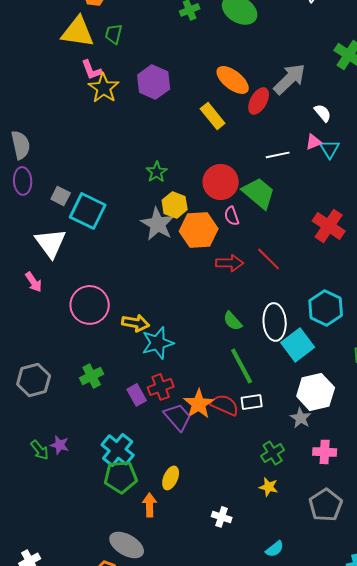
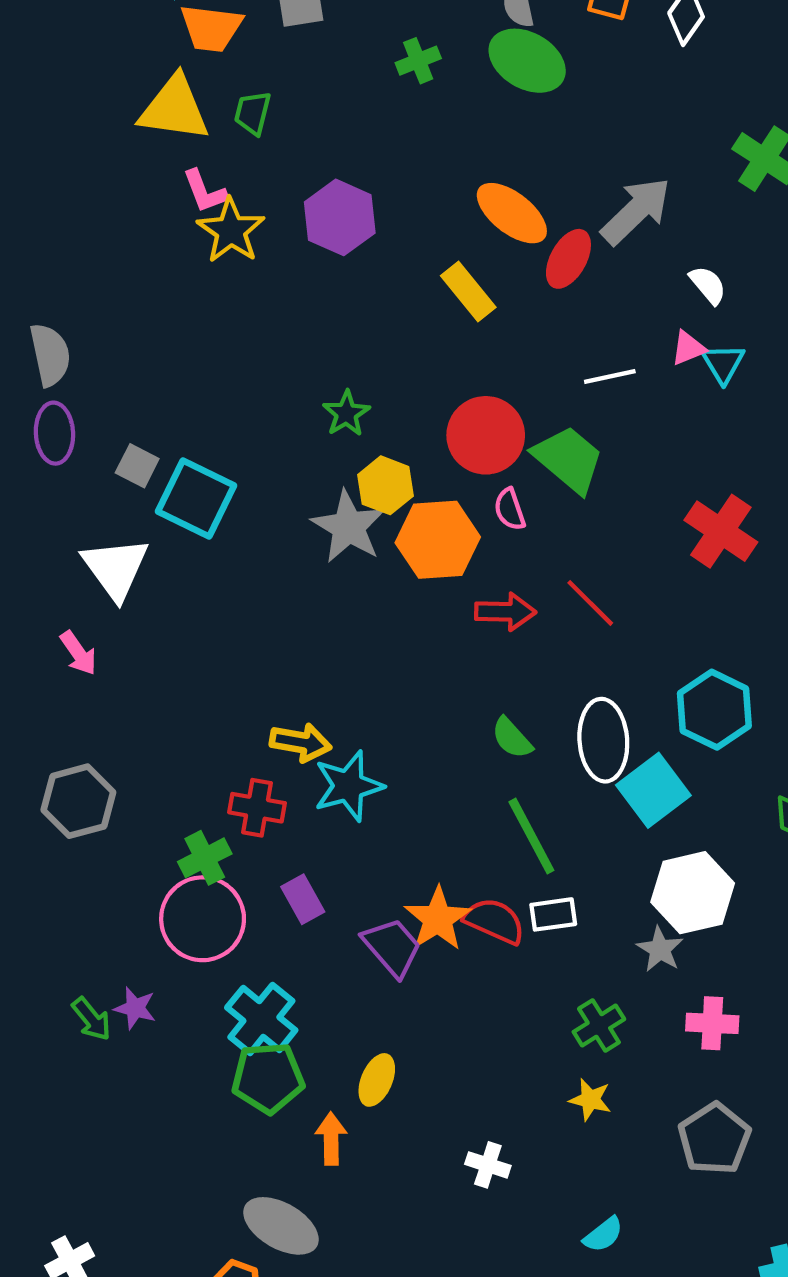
pink circle: (90, 305) -> (203, 919), moved
gray hexagon: (34, 380) -> (78, 801), moved
red cross: (161, 387) -> (257, 808), moved, turned 30

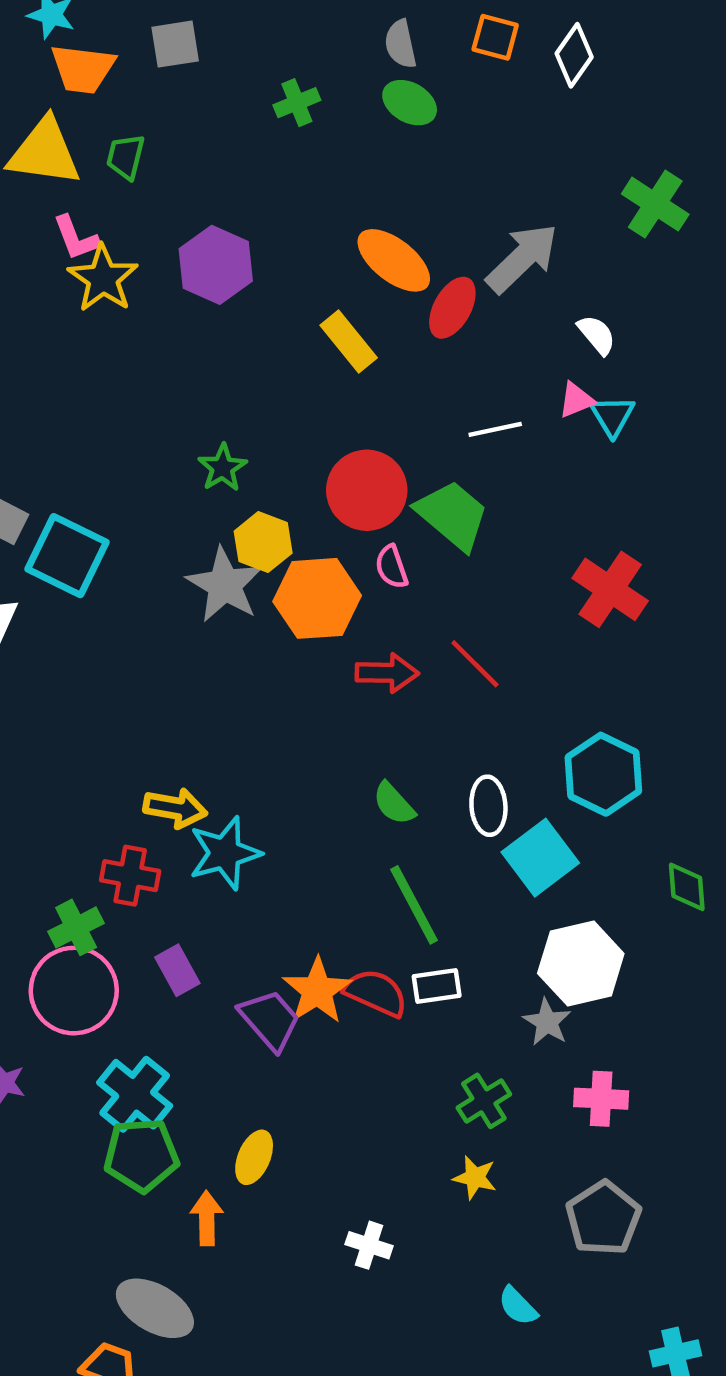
green ellipse: (527, 61) -> (410, 103), size x0.7
white ellipse: (603, 740) -> (488, 806), size x0.7
cyan semicircle: (603, 1235) -> (518, 1306), moved, turned 84

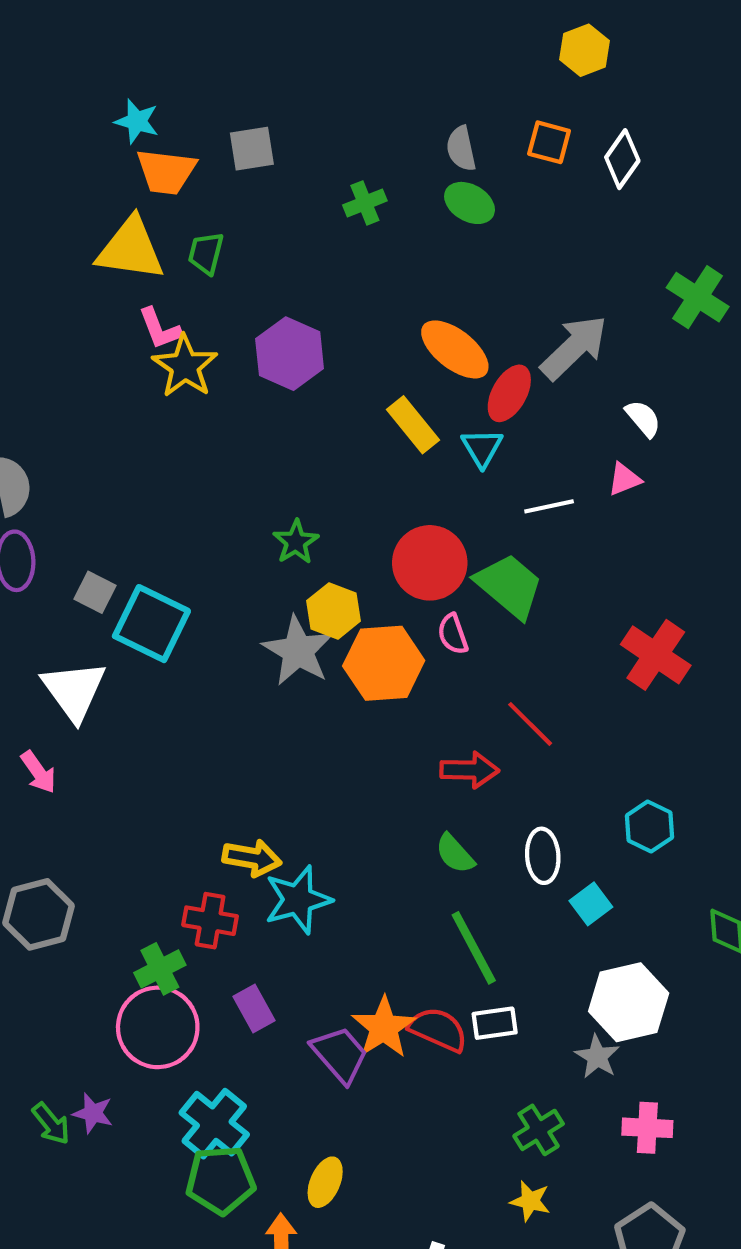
cyan triangle: (612, 416) -> (482, 448), moved
red arrow: (387, 673) -> (470, 770), moved
cyan hexagon: (603, 774) -> (649, 827), size x0.7
cyan square: (540, 858) -> (591, 904), size x0.6

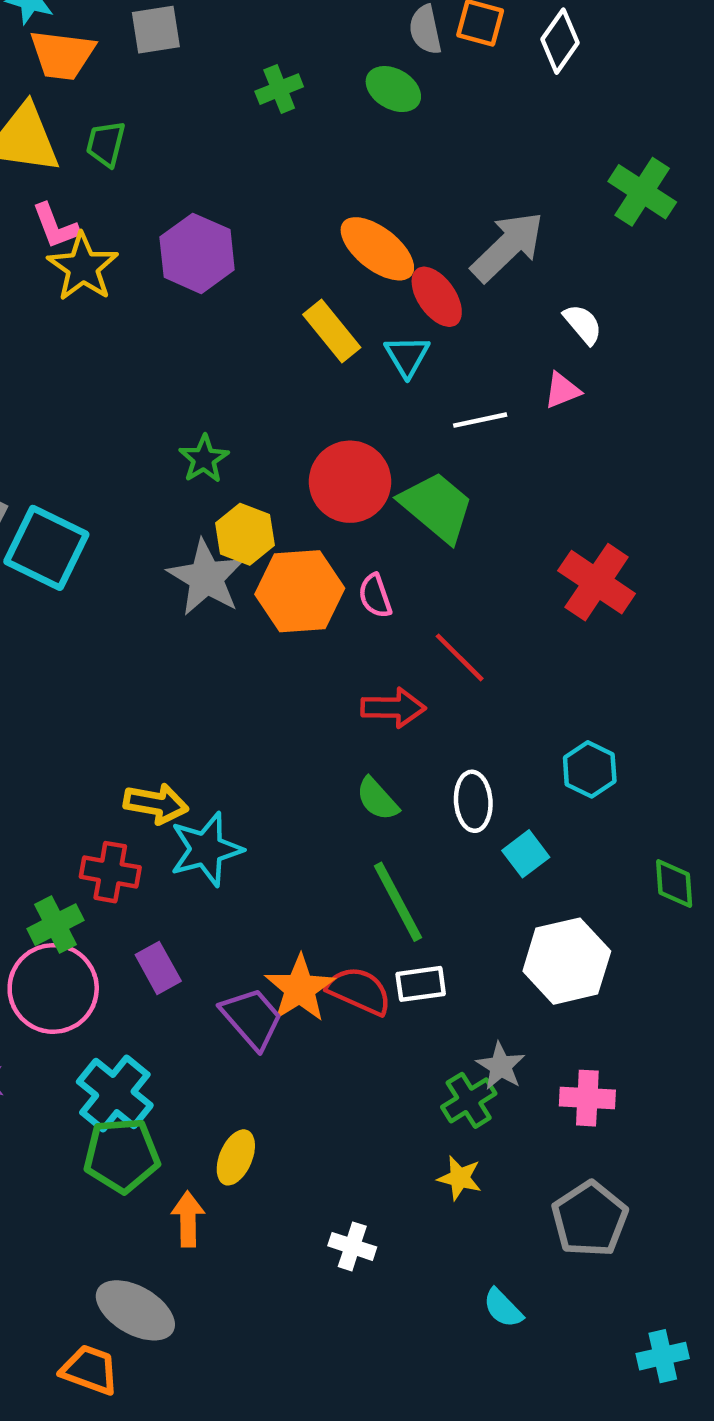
gray semicircle: (461, 149) -> (425, 30), moved
red ellipse: (509, 393) -> (437, 297), turned -64
pink semicircle: (453, 634) -> (375, 596), moved
gray star: (597, 1057) -> (501, 1066), moved

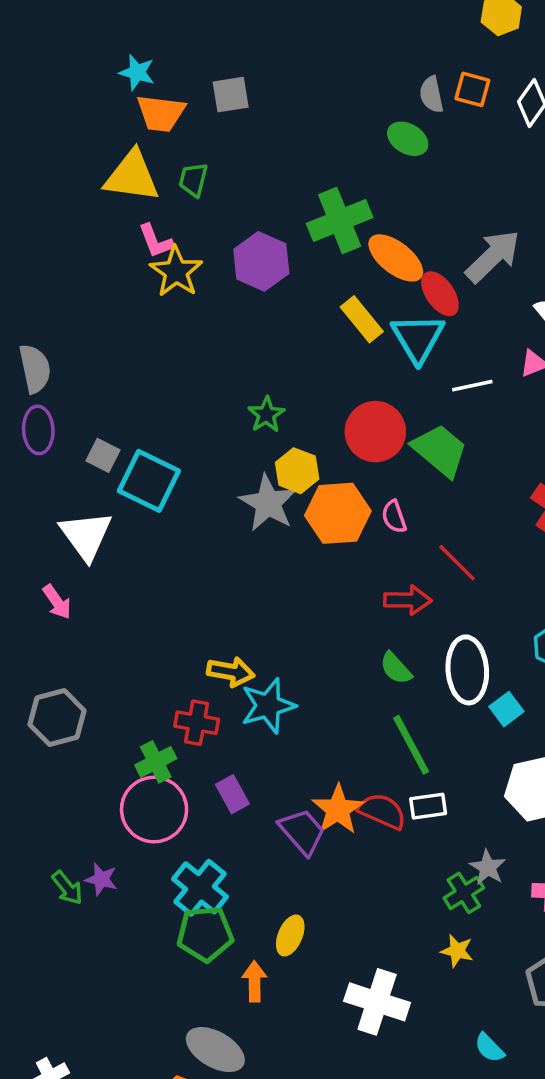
green cross: (279, 89) -> (340, 221), moved, size x1.8
cyan triangle: (407, 356) -> (418, 338), size x1.6
white ellipse: (473, 801) -> (467, 670), size x1.5
white cross: (352, 1246) -> (377, 1002), size x1.8

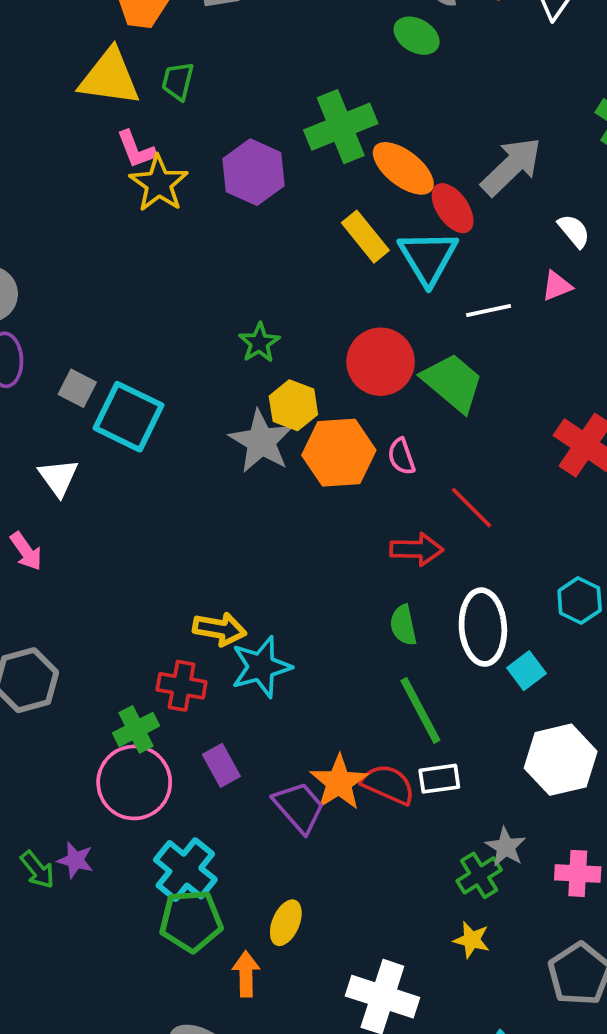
white triangle: (86, 535) -> (58, 477), size x0.7
green semicircle: (396, 668) -> (403, 625), turned 30

